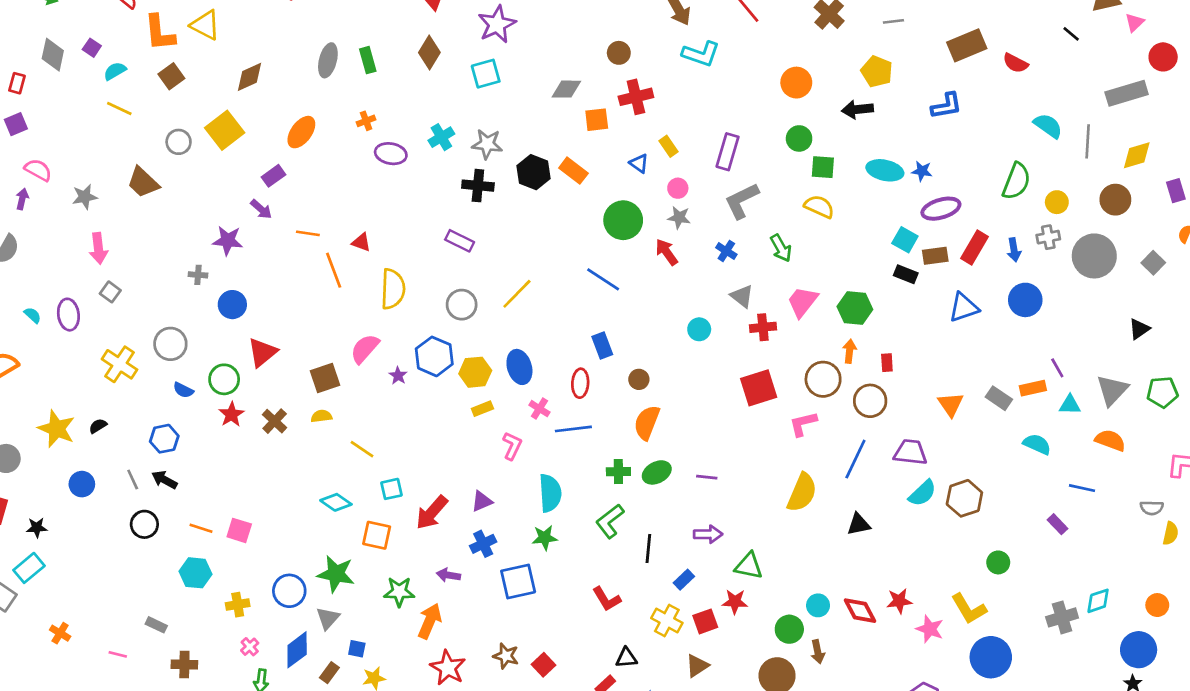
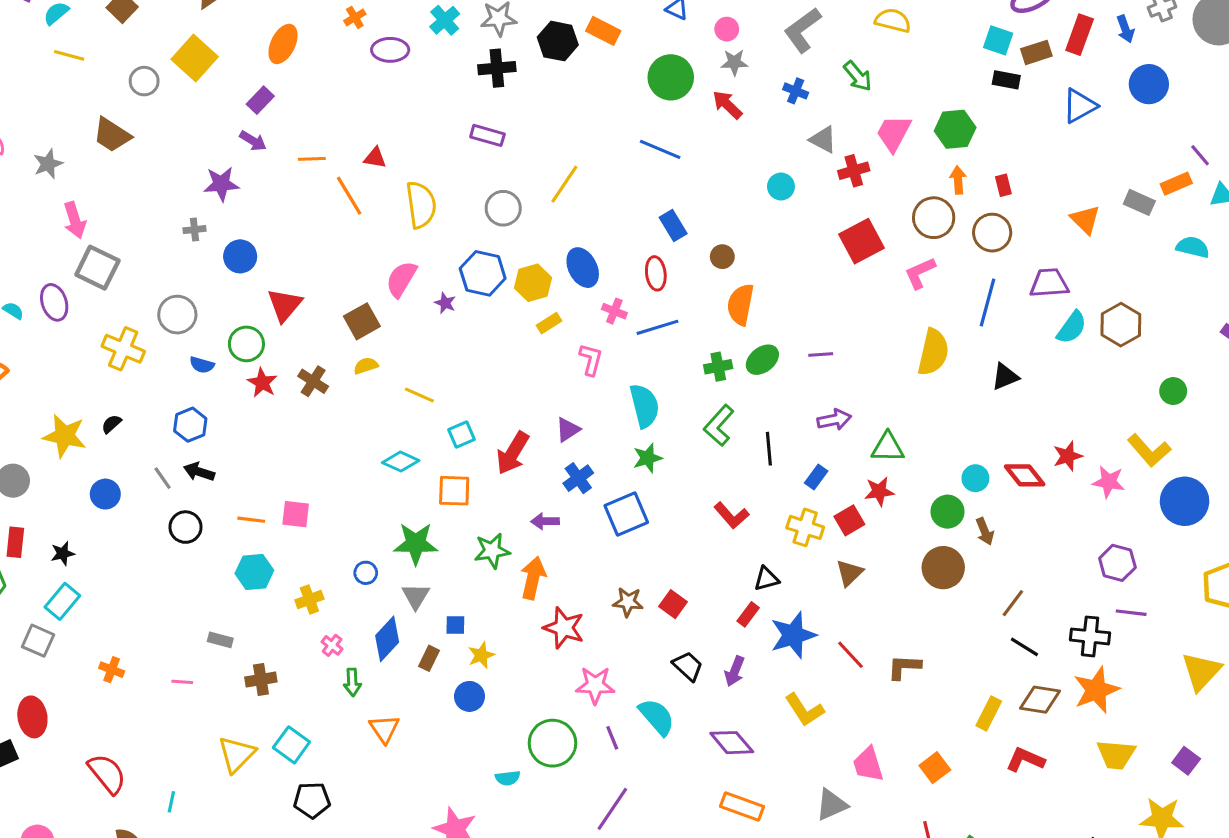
gray square: (110, 292) -> (97, 268), size x1.8
blue circle: (289, 591) -> (366, 573), size x0.6

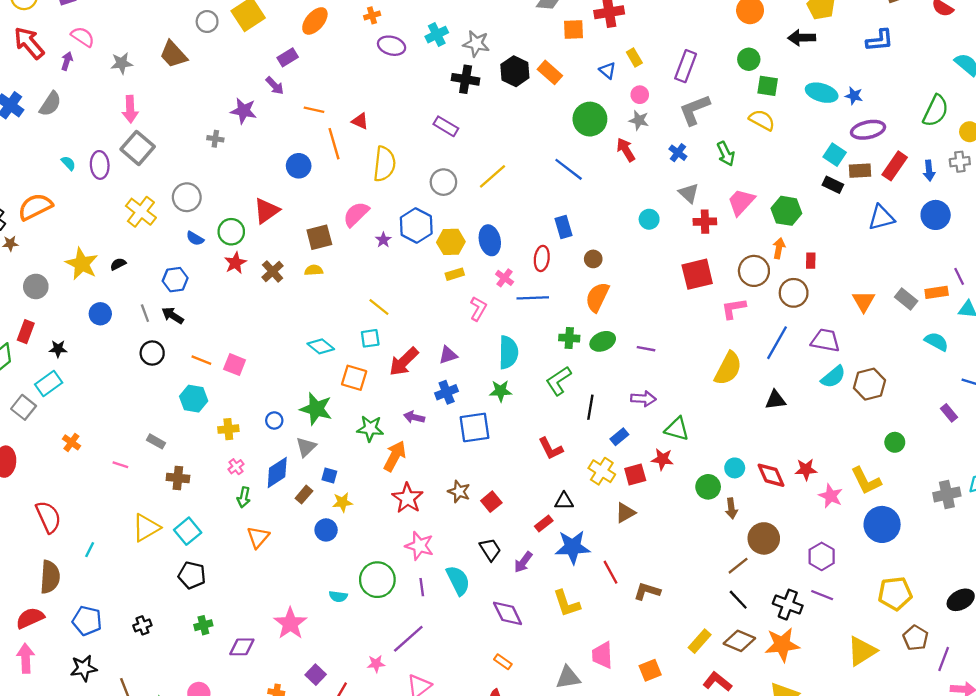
blue circle: (240, 256) -> (299, 166), moved
yellow line: (419, 395) -> (379, 307), moved
brown circle: (943, 568) -> (764, 538), moved
orange rectangle: (742, 807) -> (503, 662), size x0.6

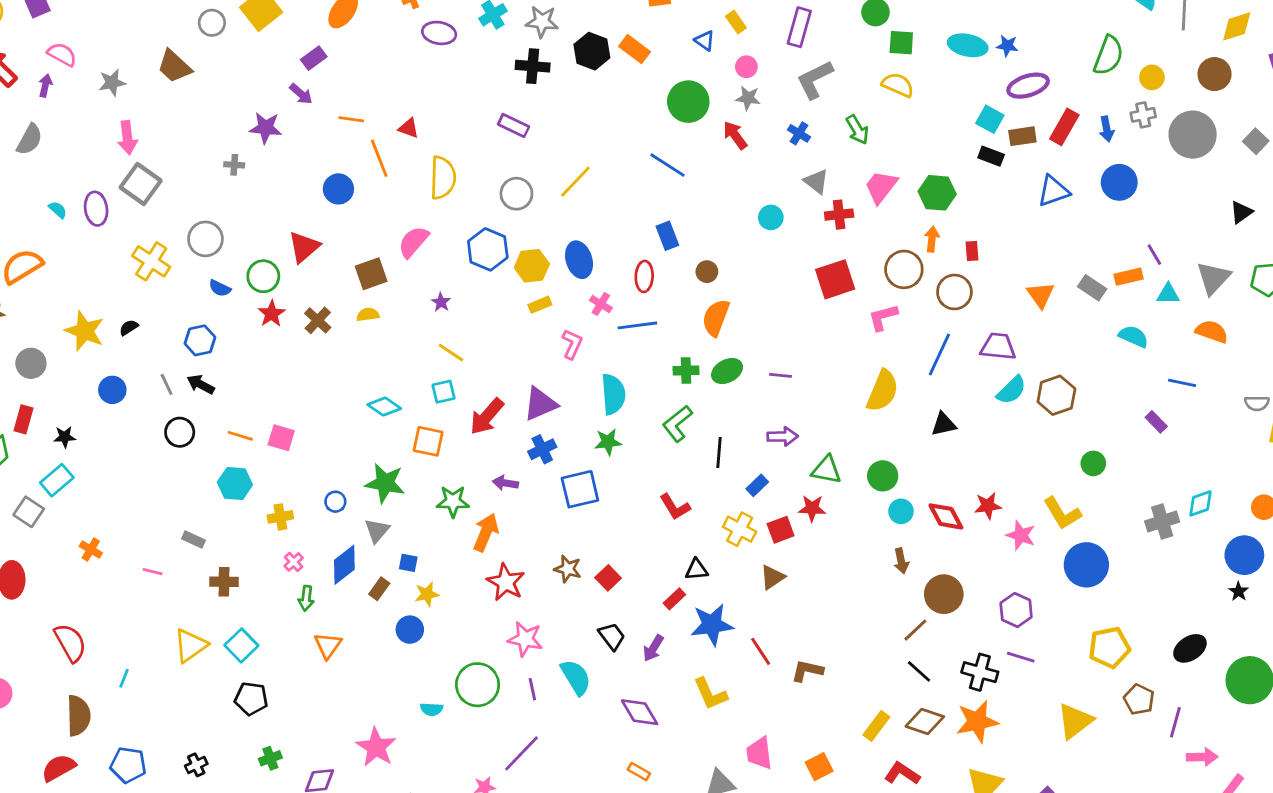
purple star: (383, 240) -> (441, 302), moved
purple triangle: (448, 355) -> (540, 404), size x1.5
green circle: (708, 487) -> (883, 476), moved

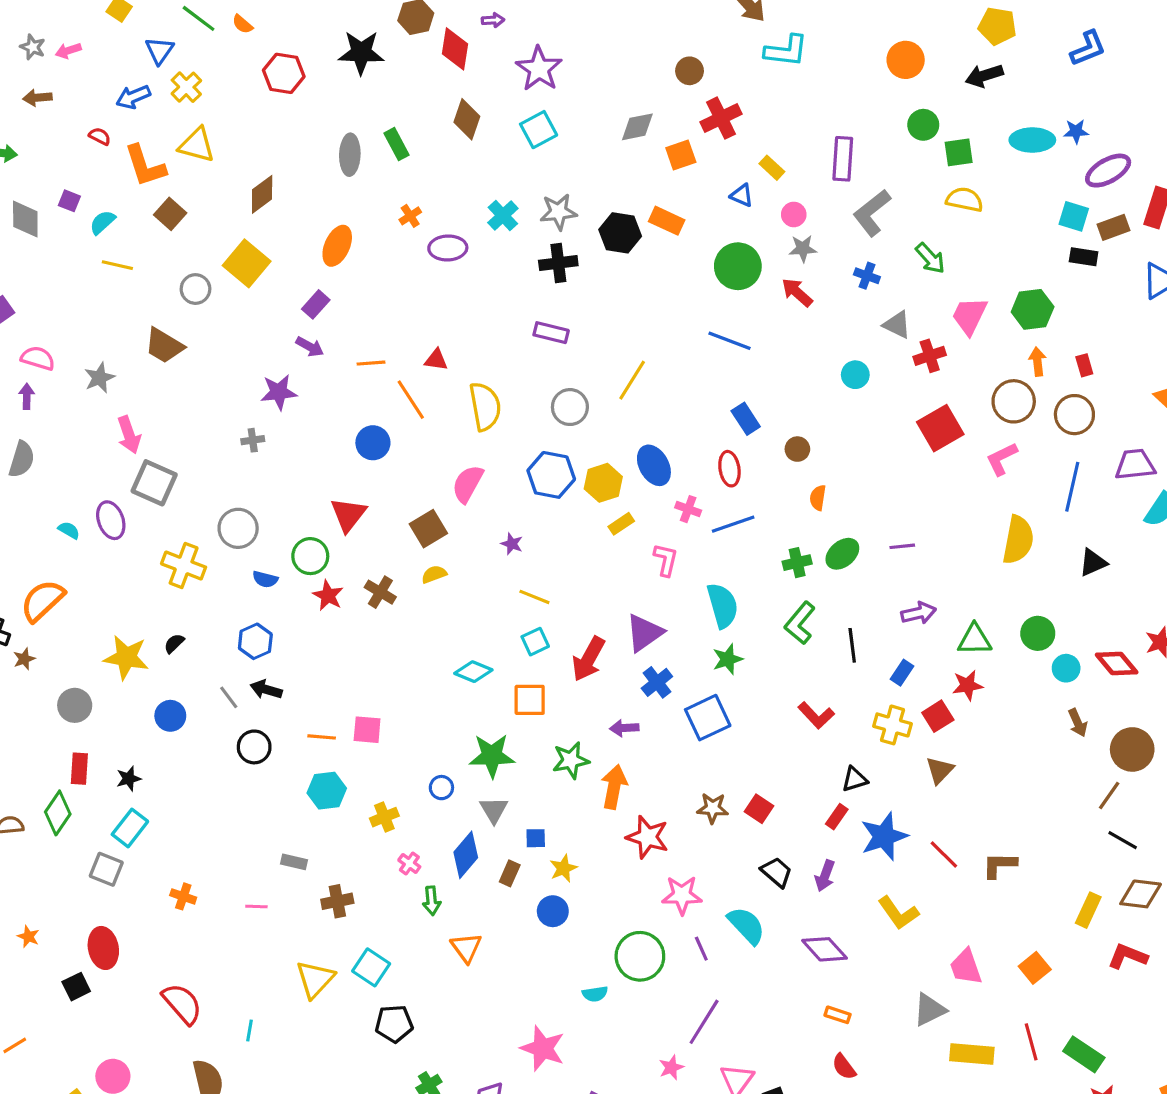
orange semicircle: (716, 318) -> (818, 498), size x0.6

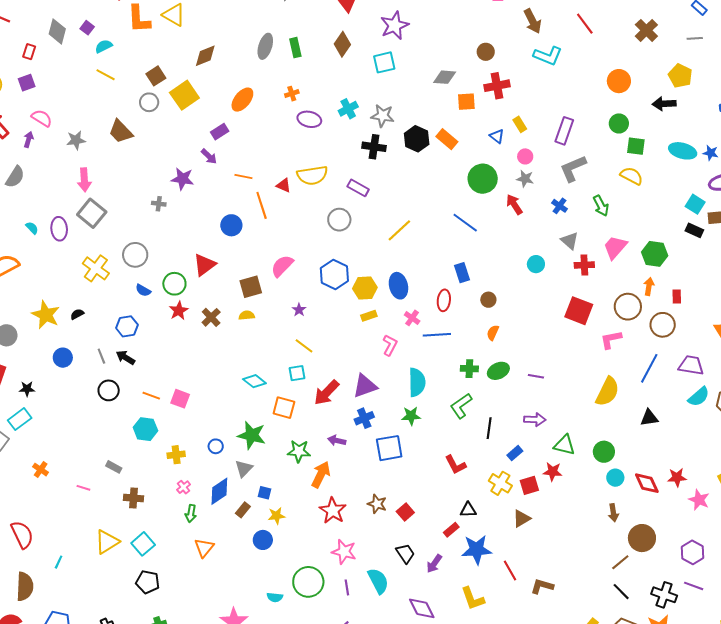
brown square: (170, 214) -> (156, 76), moved
yellow semicircle: (485, 406) -> (312, 175), moved, turned 76
gray circle: (570, 407) -> (339, 220), moved
red square: (940, 428) -> (579, 311), turned 36

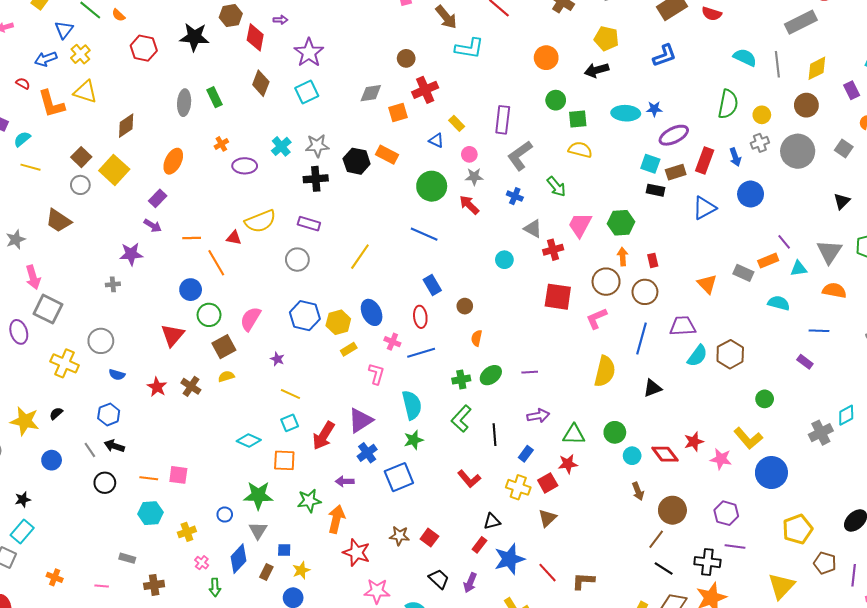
green circle: (174, 284) -> (209, 315), moved

